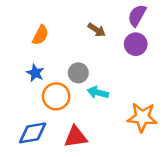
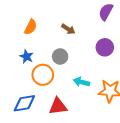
brown arrow: (97, 30) -> (68, 29), moved
purple circle: (136, 44) -> (105, 47), moved
cyan arrow: (98, 92) -> (81, 82), moved

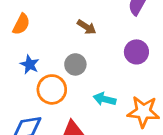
orange semicircle: (31, 27) -> (21, 24), moved

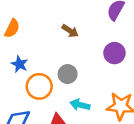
gray circle: (75, 64) -> (68, 74), moved
cyan arrow: (105, 99) -> (80, 105), moved

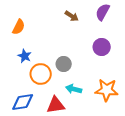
brown arrow: (70, 31) -> (72, 16), moved

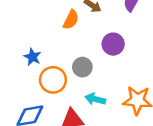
orange semicircle: (19, 27) -> (71, 20), moved
purple circle: (102, 47) -> (113, 44), moved

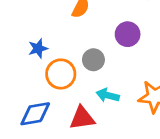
blue star: (32, 57) -> (38, 48), turned 30

